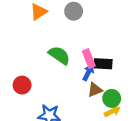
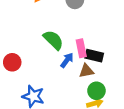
blue arrow: (88, 73) -> (67, 60), moved
brown triangle: (95, 90) -> (86, 71), moved

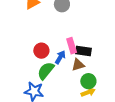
green semicircle: (53, 40) -> (46, 71), moved, turned -90
red circle: (12, 62) -> (41, 51), moved

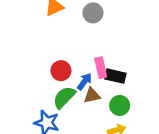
brown triangle: (78, 65) -> (92, 95), moved
green circle: (88, 81) -> (120, 105), moved

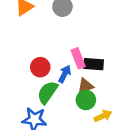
brown triangle: (92, 95) -> (85, 86), moved
green circle: (120, 105) -> (86, 100), moved

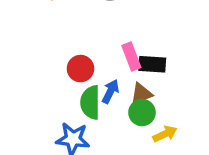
blue arrow: (65, 74) -> (110, 91), moved
green semicircle: (47, 92) -> (90, 102), turned -35

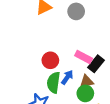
pink rectangle: (131, 56) -> (84, 57), turned -49
black rectangle: (152, 64) -> (96, 64), turned -63

